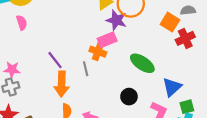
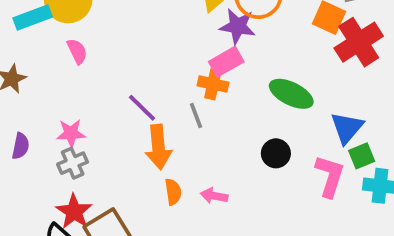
red cross: (185, 38) -> (359, 42), size x1.4
green square: (187, 107) -> (362, 156), moved

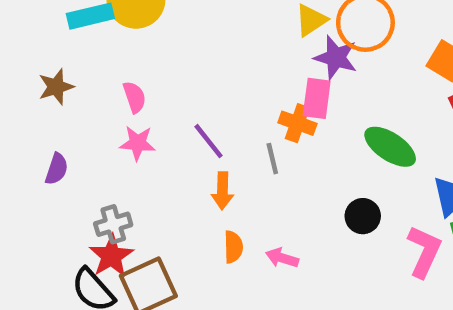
pink semicircle: (77, 51) -> (134, 97), moved
pink rectangle: (226, 62) -> (317, 98), turned -60
pink star: (71, 133) -> (138, 143), moved
orange arrow: (158, 147) -> (222, 191), size x0.7
gray cross: (73, 163) -> (113, 224), moved

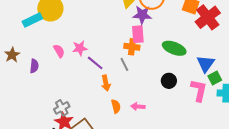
brown star: (56, 87) -> (12, 55), moved
pink star: (138, 143) -> (80, 48), moved
purple semicircle: (57, 169) -> (34, 66), moved

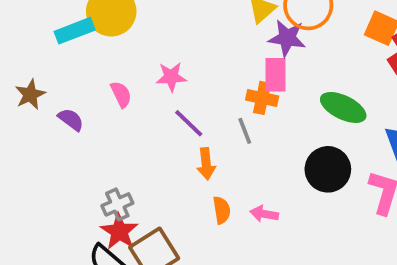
pink star: (80, 48) -> (171, 77), moved
purple semicircle: (34, 66) -> (71, 120), turned -64
black circle: (169, 81) -> (328, 169), size x1.5

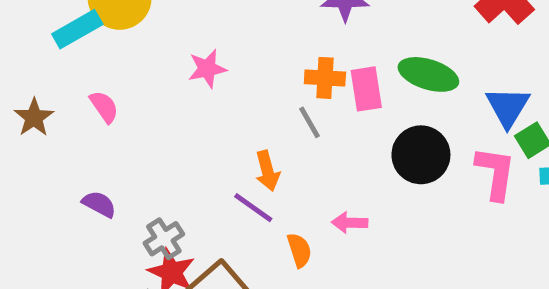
pink rectangle: (276, 75) -> (366, 89), moved
pink semicircle: (121, 94) -> (104, 107), moved
purple semicircle: (71, 120) -> (99, 204), moved
purple line: (189, 123) -> (253, 208), moved
orange semicircle: (222, 210) -> (299, 250), moved

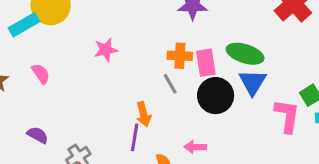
blue triangle: (508, 107) -> (252, 82), moved
black circle: (421, 155) -> (216, 96), moved
purple line: (253, 208) -> (135, 137), turned 64

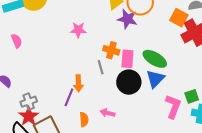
pink star: (106, 50) -> (78, 30), moved

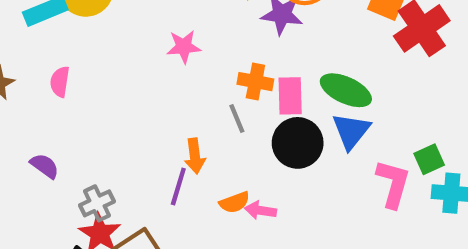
pink semicircle: (17, 41) -> (60, 82), turned -144
orange semicircle: (84, 119) -> (234, 202), moved, turned 80

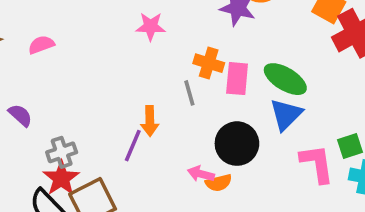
pink semicircle: (60, 82) -> (41, 45), turned 55
black circle: (298, 143) -> (237, 144), moved
pink L-shape: (393, 184) -> (317, 164), turned -30
orange semicircle: (234, 202) -> (219, 183), moved

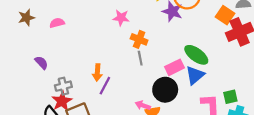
orange cross: (209, 63) -> (139, 39), moved
pink rectangle: (237, 79) -> (175, 67), moved, turned 54
orange arrow: (150, 121) -> (97, 72), moved

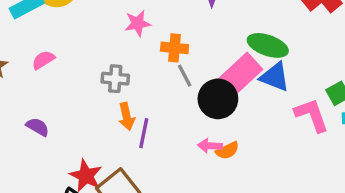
pink rectangle: (175, 67) -> (241, 74), size x1.4
blue triangle: (195, 75) -> (275, 77), turned -42
gray cross: (63, 86) -> (115, 79), moved, turned 35
black circle: (165, 90) -> (218, 99), moved

